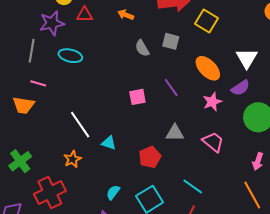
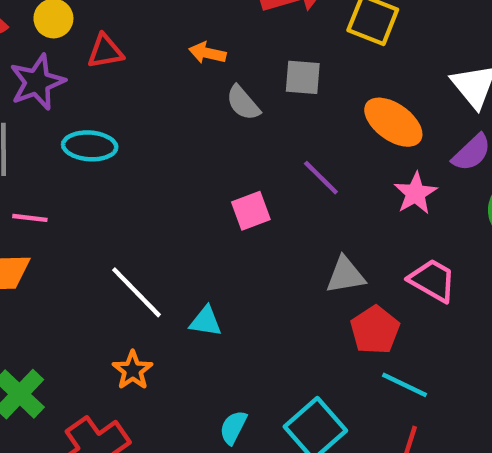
orange arrow: (126, 15) -> (207, 53), moved
red pentagon: (150, 157) -> (375, 330), moved

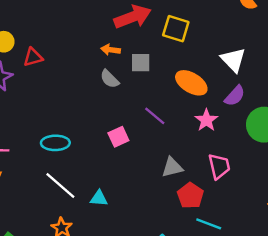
orange arrow: (207, 53) -> (110, 50), moved
cyan ellipse: (90, 146) -> (55, 143), moved
pink trapezoid: (432, 280) -> (219, 166), turned 52

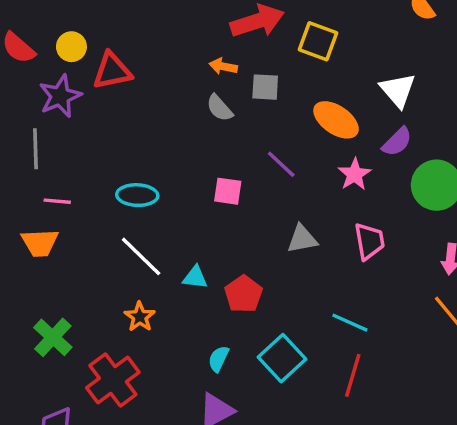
red triangle: (33, 57) -> (112, 71), size x1.4
pink square: (118, 137) -> (228, 191), turned 30
red pentagon: (190, 196) -> (243, 294), moved

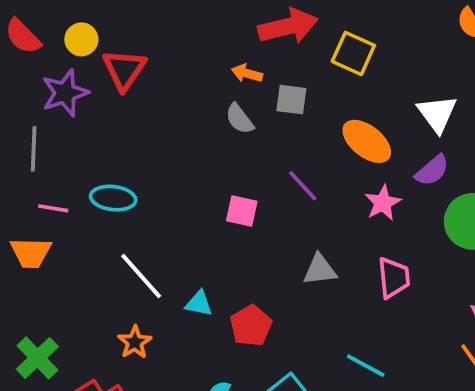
red triangle: (112, 71) -> (124, 69), turned -48
cyan ellipse: (137, 195) -> (113, 198), moved

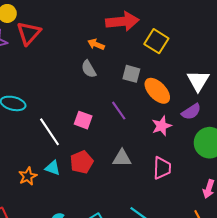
gray square: (291, 100) -> (131, 74), moved
white line: (141, 276) -> (50, 132), moved
red pentagon: (251, 326) -> (82, 162), moved
orange star: (135, 342) -> (28, 176), moved

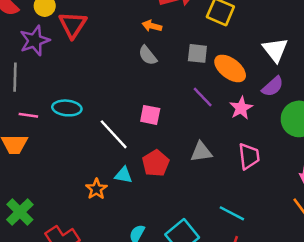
purple line: (119, 111) -> (203, 97), moved

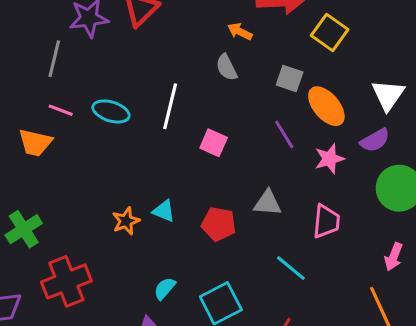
white line: (114, 134) -> (170, 106), moved, turned 44
red pentagon: (156, 163) -> (219, 224), moved, turned 30
cyan line: (232, 213) -> (291, 268), moved

